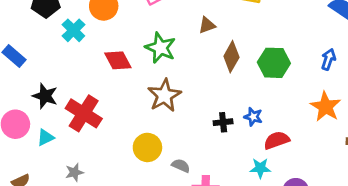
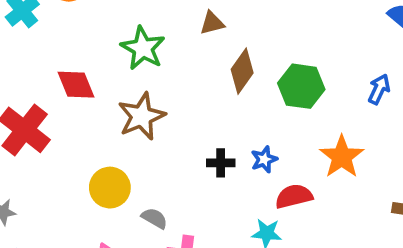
red diamond: (118, 60) -> (76, 85), moved
orange star: (326, 107) -> (342, 157), moved
blue star: (253, 117) -> (264, 159), turned 30

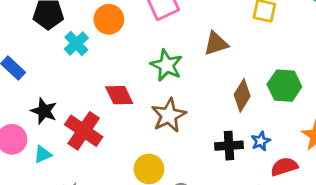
brown triangle: (212, 23) -> (216, 44), size x1.4
brown diamond: (242, 71) -> (242, 95), moved
black cross: (221, 163) -> (229, 146), size x1.4

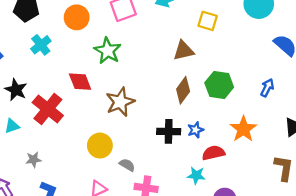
cyan cross: (76, 44) -> (41, 45), moved
brown triangle: (216, 44) -> (184, 51), moved
green star: (167, 65) -> (108, 51), moved

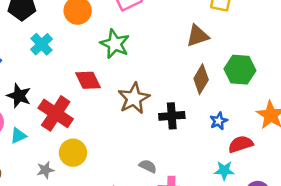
black cross: (169, 131) -> (172, 116), moved
yellow circle: (100, 146) -> (73, 153), moved

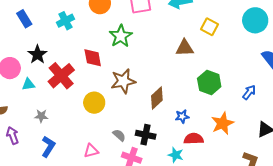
brown diamond: (201, 79) -> (157, 98), moved
black cross: (172, 116) -> (146, 135), moved
yellow circle: (73, 153) -> (94, 103), moved

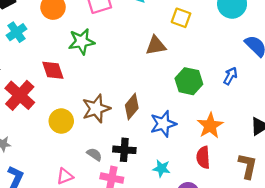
green star: (121, 36) -> (81, 42), turned 30
brown star: (123, 81) -> (96, 109), moved
blue arrow: (249, 92) -> (230, 76), moved
blue star: (182, 116) -> (163, 124), size x1.6
red semicircle: (194, 139) -> (203, 157), moved, turned -84

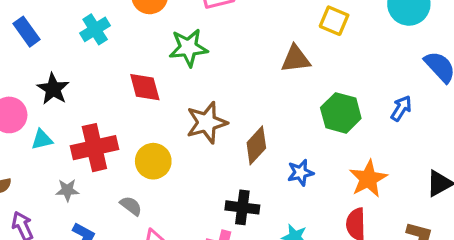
red cross: (20, 95) -> (94, 148), moved, turned 32
brown star: (96, 109) -> (207, 123), moved
blue star: (163, 124) -> (300, 173), size x0.7
gray semicircle: (94, 154) -> (131, 206), moved

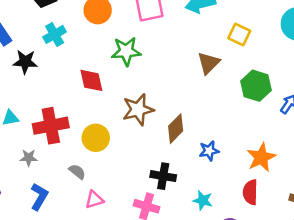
brown triangle: (296, 59) -> (209, 63), turned -40
black star: (53, 89) -> (25, 62), moved, turned -30
green hexagon: (341, 113) -> (256, 86), moved

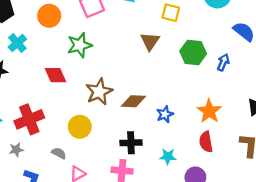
brown diamond: (176, 129) -> (133, 101), turned 60
yellow circle: (96, 138) -> (80, 127), moved

